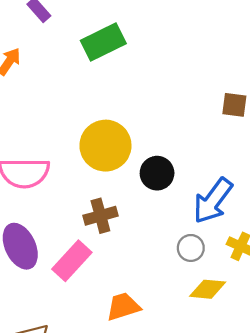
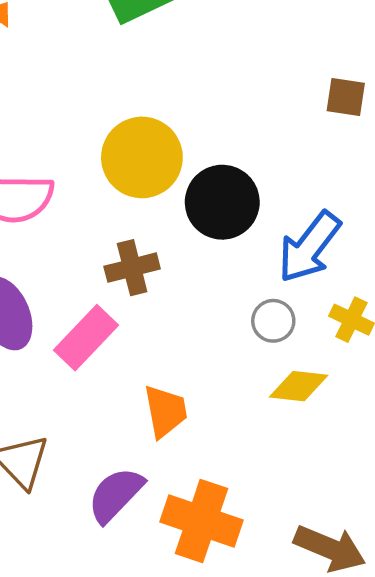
black circle: (157, 173) -> (222, 202), size x1.4
orange trapezoid: (123, 307) -> (165, 411), turned 96

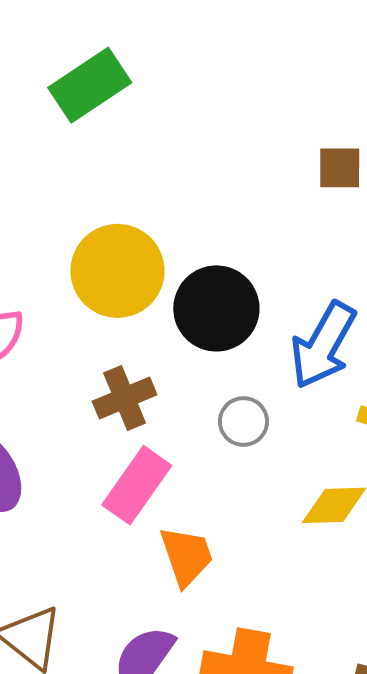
gray circle: (273, 321) -> (243, 421), moved
pink rectangle: (86, 338) -> (137, 485), moved

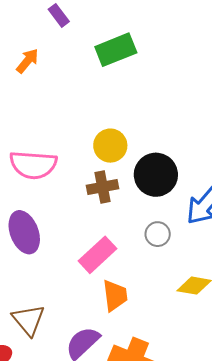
yellow circle: (117, 271) -> (110, 146), size x0.7
brown cross: (125, 398) -> (103, 187), moved

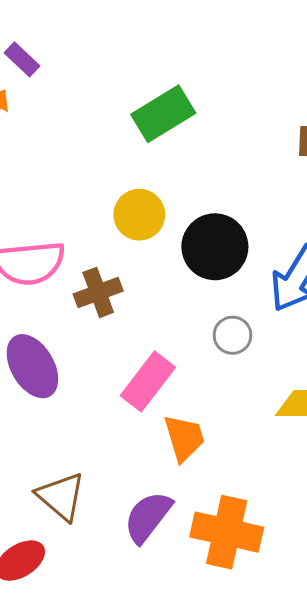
purple rectangle: (59, 15) -> (22, 59), moved
green rectangle: (116, 50) -> (163, 114), moved
brown cross: (103, 187) -> (98, 292), moved

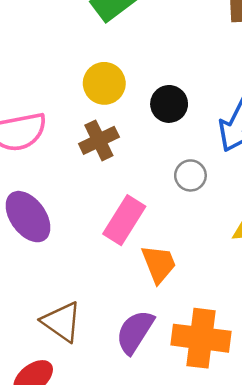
black circle: (215, 247) -> (169, 104), size x0.7
brown cross: (98, 292) -> (99, 140), moved

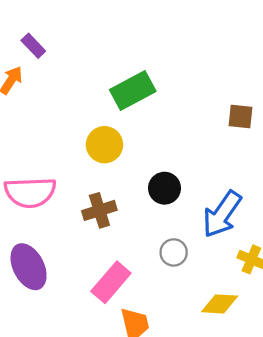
yellow circle: (104, 83) -> (104, 145), moved

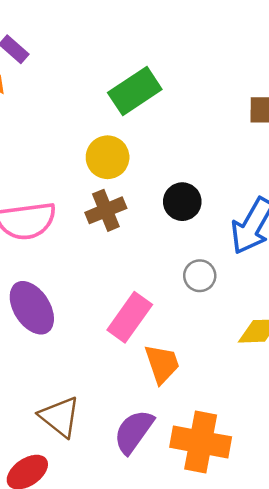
brown cross: (99, 210) -> (106, 210), moved

